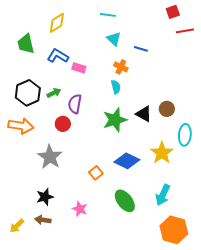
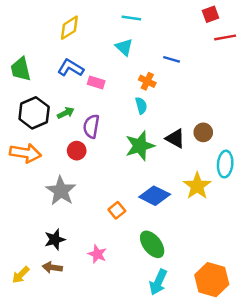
cyan triangle: (114, 39) -> (124, 47), moved
green trapezoid: (26, 44) -> (21, 69), moved
cyan arrow: (163, 195) -> (158, 282), moved

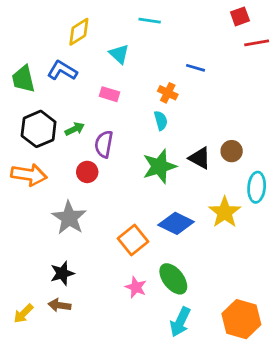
cyan triangle: (124, 47) -> (119, 54), moved
blue L-shape: (71, 68) -> (62, 71), moved
orange square: (117, 210) -> (133, 240), size x1.5
pink star: (97, 254) -> (136, 287), moved

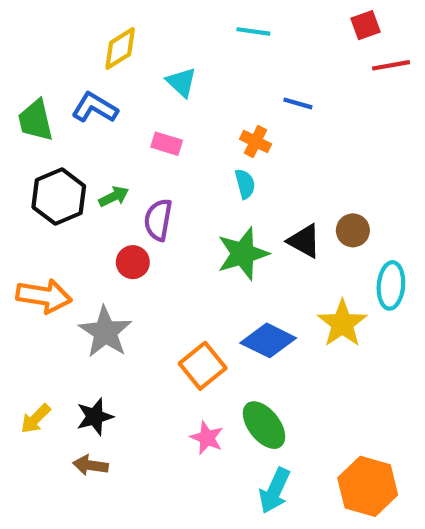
cyan line: (150, 21) -> (253, 31), moved
orange arrow: (29, 175) -> (44, 296), moved
yellow arrow: (23, 314) -> (35, 419), moved

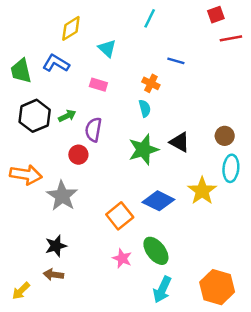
cyan line: (253, 31) -> (150, 18), turned -72
brown circle: (353, 230) -> (225, 136), moved
yellow arrow: (35, 419) -> (21, 291), moved

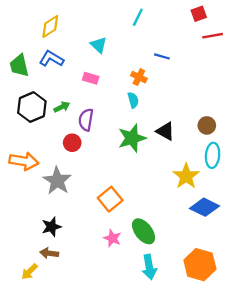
yellow diamond: (71, 28) -> (50, 26), moved
blue diamond: (158, 201) -> (205, 207), moved
cyan arrow: (162, 290) -> (149, 267), turned -35
yellow arrow: (21, 291) -> (30, 272), moved

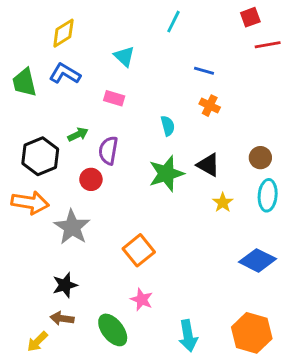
orange cross: (139, 77) -> (210, 106), moved
black hexagon: (32, 107) -> (40, 156), moved
yellow star: (186, 176) -> (223, 203), moved, size x0.6
green ellipse: (144, 231) -> (113, 330), moved

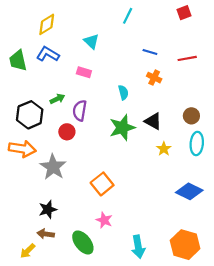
red line: (268, 45) -> (187, 58), moved

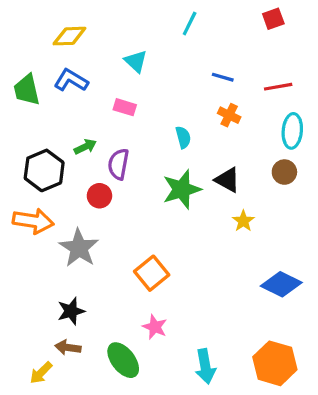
yellow diamond: (47, 24) -> (69, 36), turned 30
cyan ellipse: (197, 144) -> (292, 131), moved

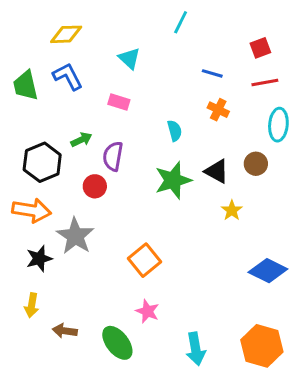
red square: (273, 19) -> (260, 48), moved
blue L-shape: (71, 80) -> (68, 76), turned 32
brown circle: (284, 172) -> (256, 164), moved
black star: (71, 311) -> (39, 259), moved
yellow arrow: (41, 373) -> (32, 305), moved, turned -35

